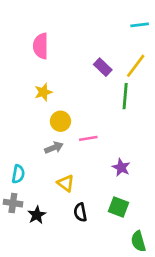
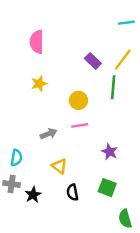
yellow circle: (60, 121) -> (78, 100), moved

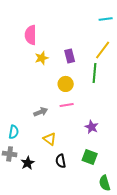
purple rectangle: (93, 61) -> (70, 56), moved, turned 32
yellow star: (39, 84) -> (42, 58), moved

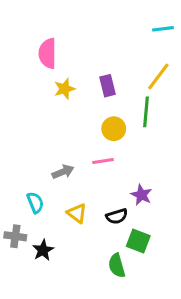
yellow circle: (66, 84) -> (114, 129), moved
cyan semicircle: (14, 132) -> (35, 203), moved, turned -32
black semicircle: (61, 161) -> (117, 216), moved, turned -96
green semicircle: (105, 183) -> (117, 266), moved

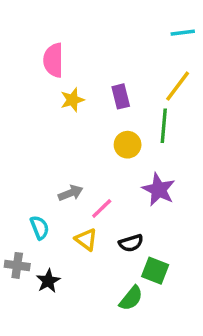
pink line: (103, 161) -> (102, 209), moved, turned -35
purple star: (141, 195) -> (159, 190), moved, size x1.4
green semicircle: (117, 266) -> (131, 298), turned -125

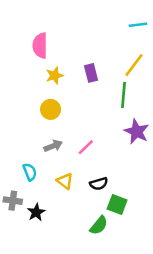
yellow circle: (128, 145) -> (51, 109), moved
purple star: (159, 190) -> (137, 132), moved
pink line: (102, 209) -> (86, 147), moved

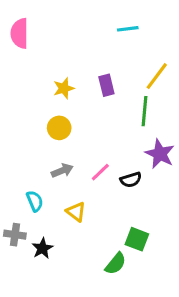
cyan line: (138, 25) -> (128, 29), moved
pink semicircle: (40, 46) -> (20, 33), moved
black semicircle: (99, 184) -> (131, 180), moved

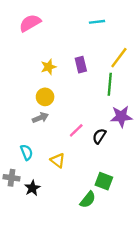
pink semicircle: (20, 33) -> (30, 23), moved, turned 60
purple star: (160, 154) -> (121, 117), turned -30
gray arrow: (62, 171) -> (40, 118), moved
black semicircle: (131, 180) -> (99, 136), turned 140

